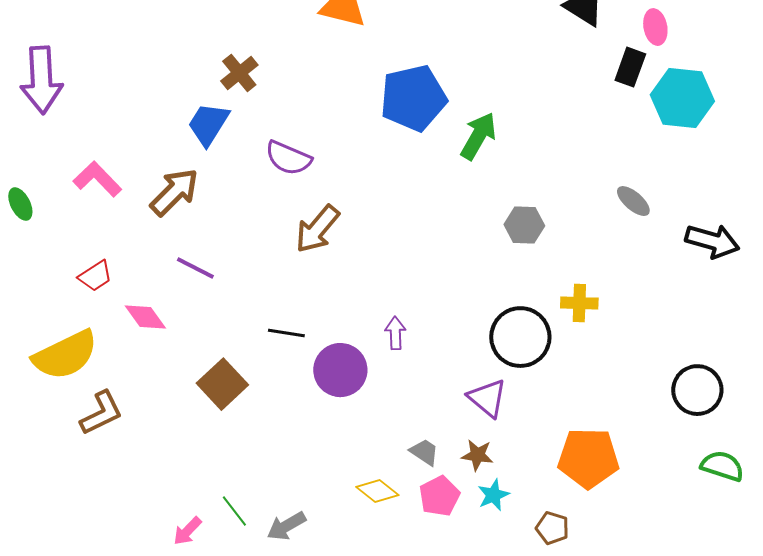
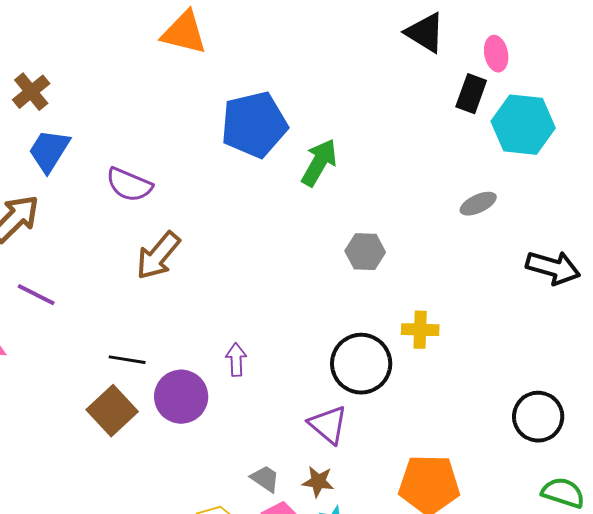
brown cross: (239, 73) -> (31, 92), moved
gray ellipse: (633, 201) -> (478, 204), moved, turned -66
brown square: (222, 384) -> (112, 411), moved

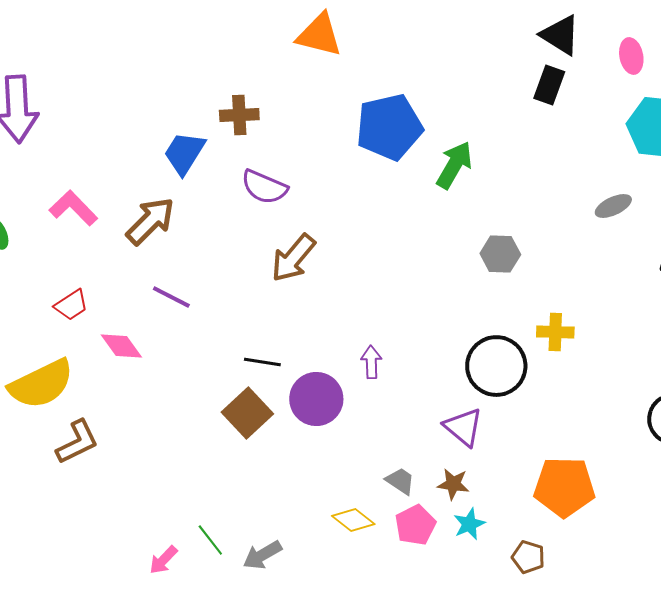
brown cross: (31, 92) -> (239, 115), moved, turned 36
black rectangle: (471, 94) -> (549, 85), moved

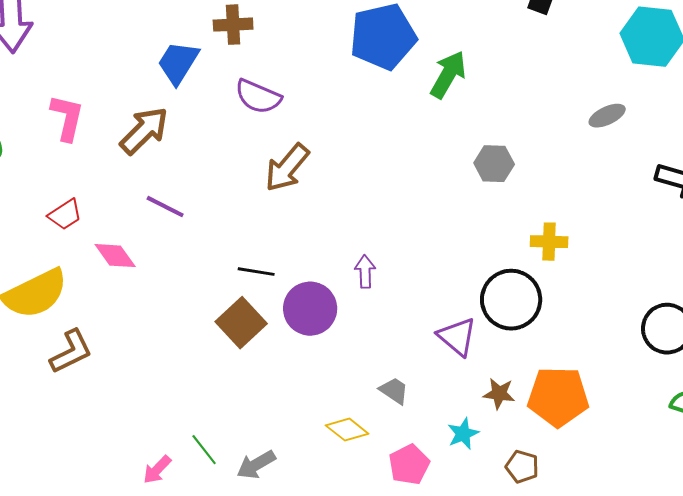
pink L-shape: (73, 208) -> (67, 118), turned 57
black circle: (496, 366) -> (511, 300), moved
brown star: (453, 484) -> (499, 394), moved
pink pentagon: (415, 525) -> (409, 465), moved

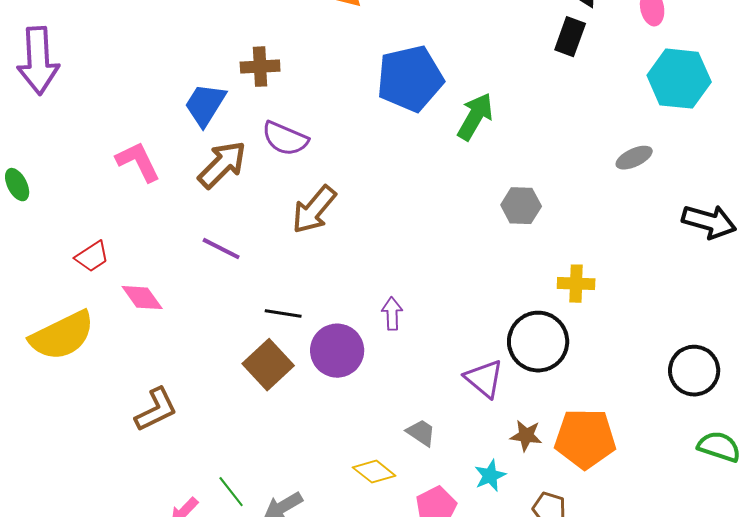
pink L-shape: (67, 118) -> (138, 162), moved, turned -39
brown arrow: (144, 131) -> (222, 165), moved
purple line: (165, 207) -> (221, 249), moved
brown L-shape: (71, 352) -> (156, 410), moved

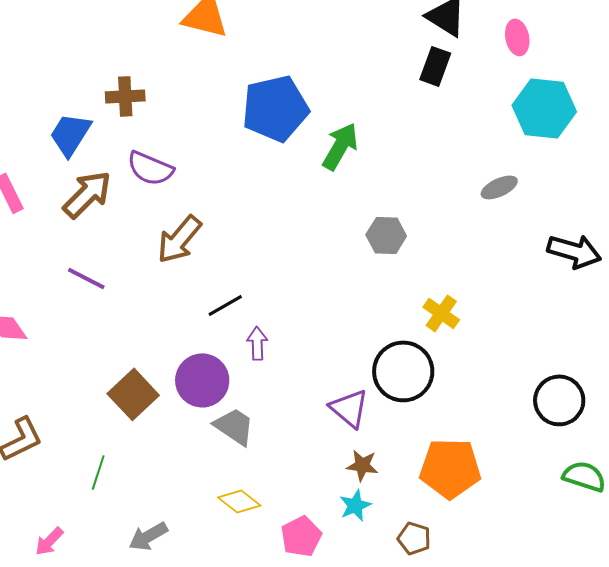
yellow cross: (576, 284) -> (441, 313), turned 33
black line: (283, 314) -> (225, 305), moved, turned -39
gray trapezoid: (421, 433) -> (234, 426), moved, size x1.4
brown star: (526, 436) -> (362, 465), moved
green line: (231, 492) -> (98, 472), moved, turned 56

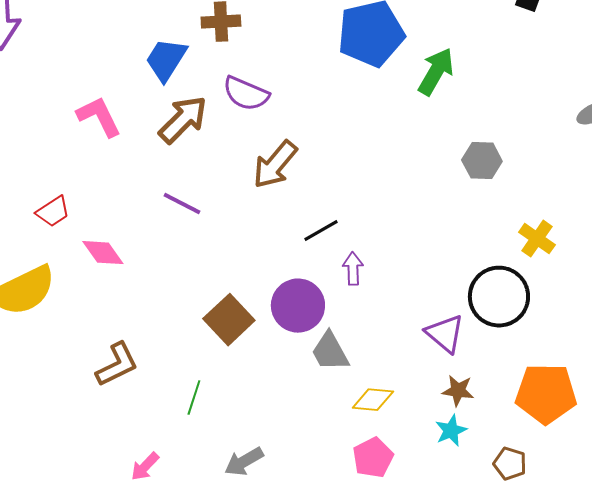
gray trapezoid: (234, 426) -> (330, 352), turned -153
yellow diamond: (239, 501) -> (373, 400), moved, turned -33
pink pentagon: (301, 536) -> (373, 458), moved

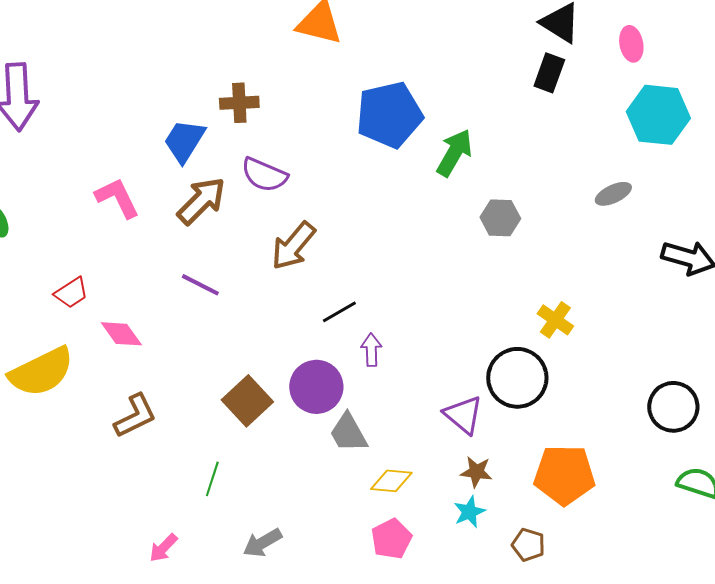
gray hexagon: (482, 161) -> (500, 218), moved
brown L-shape: (117, 365) -> (135, 416), moved

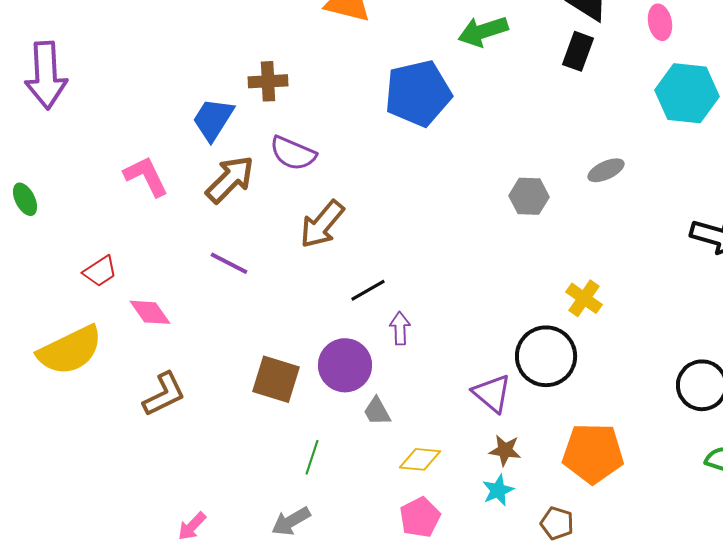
green arrow: (454, 153) -> (483, 31), moved, turned -138
gray ellipse: (613, 194) -> (606, 170), moved
brown square: (247, 401) -> (276, 379), turned -30
gray trapezoid: (348, 433) -> (377, 411), size x0.7
green line: (212, 479) -> (312, 457), moved

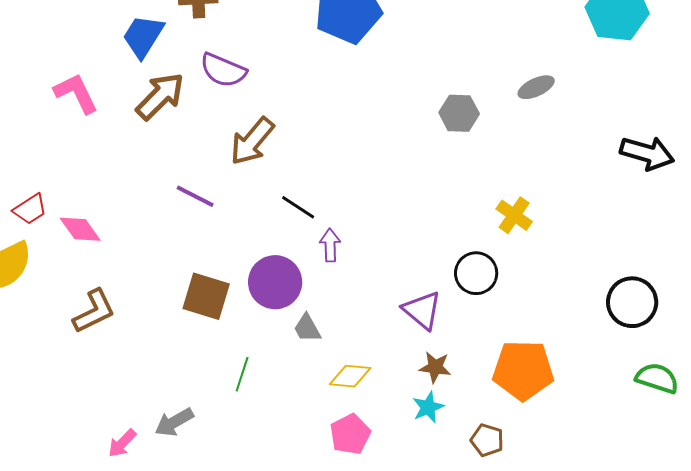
purple line: (229, 263) -> (195, 196), moved
red trapezoid: (100, 271) -> (30, 209), moved
black line: (368, 290) -> (298, 207), turned 63
black circle: (546, 356) -> (476, 273), size x0.7
gray arrow: (291, 521) -> (174, 422), moved

